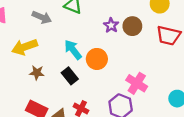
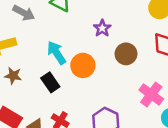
brown circle: (132, 26) -> (126, 54), moved
pink cross: (137, 83) -> (151, 94), moved

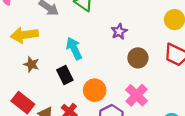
orange circle: (83, 65) -> (95, 90), moved
pink cross: (151, 94) -> (137, 95), moved

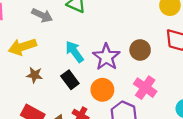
purple star: (119, 32) -> (106, 57), moved, size x1.6

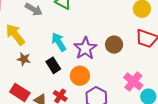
yellow arrow: (22, 47) -> (15, 35), turned 65
pink cross: (145, 88) -> (133, 81), moved

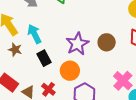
cyan arrow: (59, 42) -> (34, 34), moved

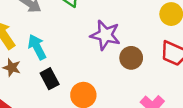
purple star: (77, 44) -> (105, 35), moved, turned -30

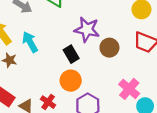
black rectangle: (50, 79) -> (71, 54), moved

